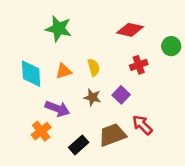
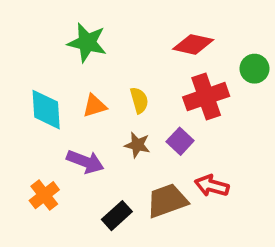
red cross: (139, 65) -> (206, 97), size x1.6
red arrow: (142, 125) -> (212, 186), turned -30
orange cross: (41, 131) -> (44, 195), moved

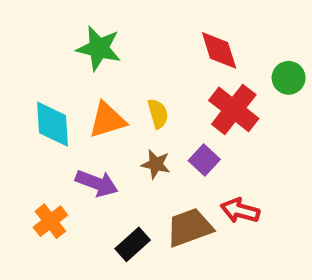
red diamond: (193, 44) -> (219, 50), turned 60
red cross: (206, 97) -> (234, 109), turned -33
orange triangle: (95, 106) -> (107, 120), size x1.4

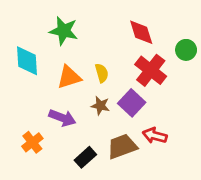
cyan diamond: (53, 124) -> (27, 61), moved
purple square: (204, 160) -> (132, 103), size x1.4

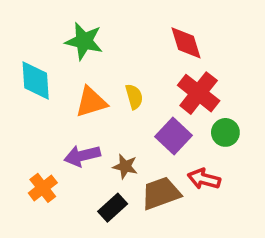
green circle: (186, 50) -> (225, 132), moved
brown star: (100, 106) -> (125, 166), moved
purple arrow: (62, 118) -> (82, 156), turned 145

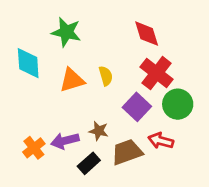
green circle: (225, 132) -> (178, 104), size x1.4
purple arrow: (82, 156) -> (65, 141), moved

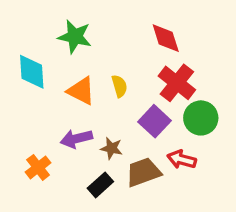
orange triangle: (72, 80) -> (81, 91), turned 44
purple arrow: (65, 141) -> (76, 139), moved

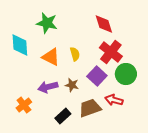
brown star: (111, 148) -> (72, 85), moved

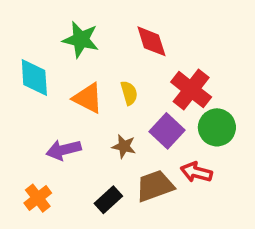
red diamond: (104, 24) -> (151, 41), moved
purple arrow: (48, 87) -> (64, 150), moved
orange cross: (24, 105) -> (38, 198), moved

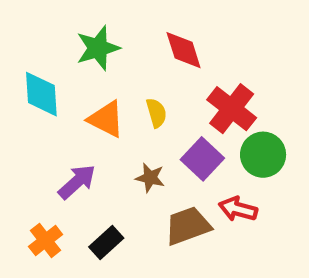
green star: (81, 40) -> (98, 48), turned -30
purple arrow: (64, 150) -> (77, 182), turned 152
black rectangle: (108, 200) -> (106, 243), moved

